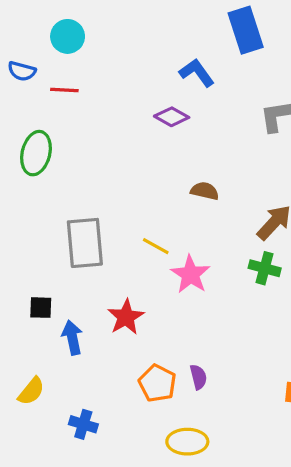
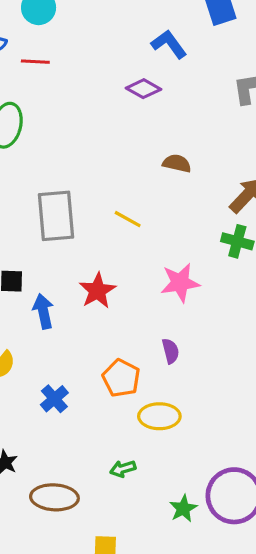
pink star: (190, 274) -> (180, 283), moved, turned 30
orange pentagon: (157, 383) -> (121, 378), moved
blue cross: (83, 424) -> (54, 399), turned 32

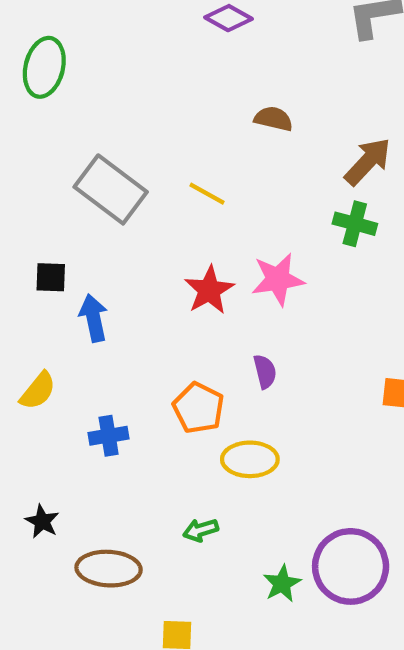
gray rectangle: (56, 216) -> (111, 189), turned -48
red star: (97, 291) -> (209, 290), moved
blue cross: (54, 399) -> (109, 436), turned 32

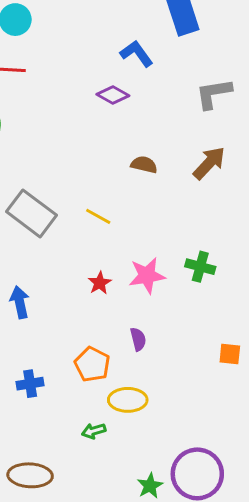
brown arrow: (368, 162) -> (209, 163), moved
green cross: (355, 224) -> (200, 267), moved
red star: (209, 290) -> (100, 283), size x0.7
green arrow: (201, 530) -> (94, 431), moved

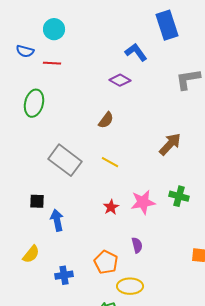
brown arrow: (209, 163) -> (170, 144), moved
brown semicircle: (144, 165) -> (106, 120), moved, turned 114

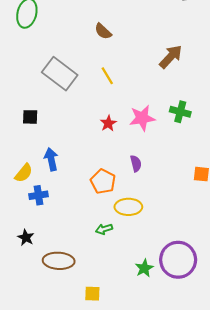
brown semicircle: (106, 120) -> (103, 31), turned 96
yellow line: (110, 162) -> (107, 76), turned 30
blue arrow: (57, 220) -> (51, 159), moved
blue cross: (64, 275) -> (39, 195), moved

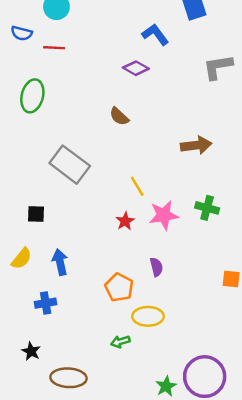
brown arrow: (171, 57) -> (196, 145), turned 40
yellow line: (107, 76) -> (137, 186), moved
yellow semicircle: (24, 173) -> (22, 259), moved

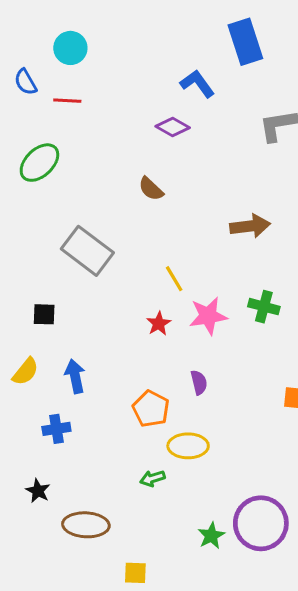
blue semicircle: (22, 33) -> (26, 82), turned 45
green ellipse: (32, 96) -> (39, 163), turned 32

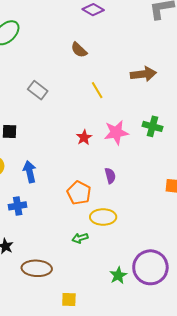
gray rectangle: (87, 251) -> (38, 90), size x0.6
yellow line: (174, 279) -> (97, 90), moved

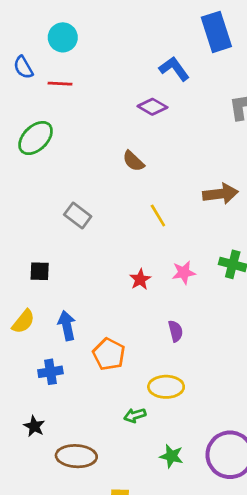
pink star: (116, 132) -> (184, 273), size x0.7
orange pentagon: (79, 193) -> (109, 354), moved
green star: (118, 275) -> (171, 456), moved, turned -30

